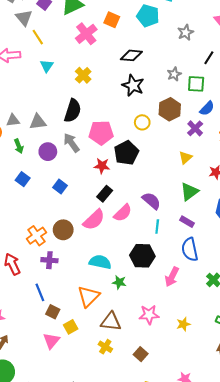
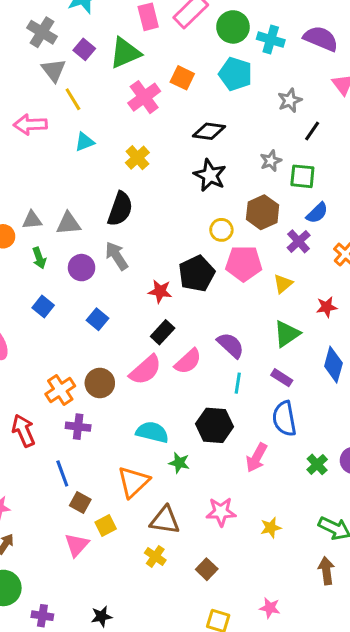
black line: (209, 58) -> (312, 131), moved
cyan triangle: (47, 66) -> (85, 142), turned 32
pink pentagon: (101, 133) -> (244, 264), moved

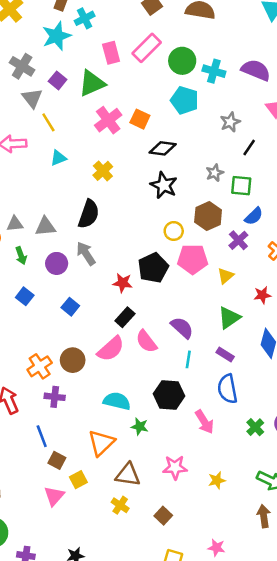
orange square: (182, 78) -> (140, 119), moved
pink semicircle: (188, 361) -> (146, 341), turned 95
pink arrow: (257, 458) -> (204, 422), turned -60

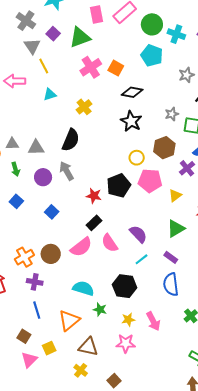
cyan line: (188, 359) -> (142, 259), turned 40
pink arrow: (204, 422) -> (153, 321), moved
blue line: (42, 436) -> (37, 310), moved
brown square: (57, 460) -> (24, 336), moved
yellow star: (217, 480) -> (128, 320), moved

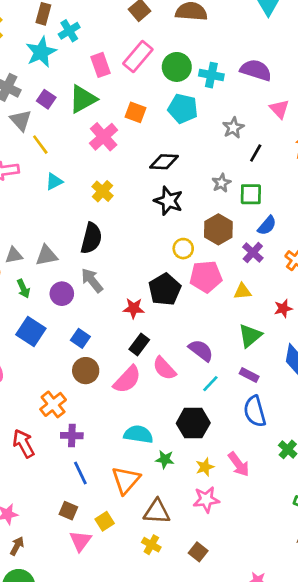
orange square: (116, 68) -> (136, 112), moved
yellow triangle: (175, 195) -> (242, 291), turned 40
blue square: (16, 201) -> (31, 331), size x1.5
brown circle: (51, 254) -> (86, 371), moved

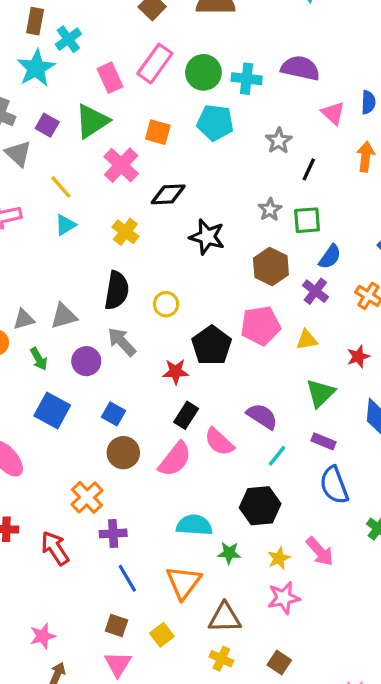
yellow line: (40, 145) -> (61, 187), moved
black diamond: (164, 162) -> (168, 194), moved
yellow circle: (183, 249) -> (166, 304), moved
pink triangle: (80, 541) -> (118, 664), moved

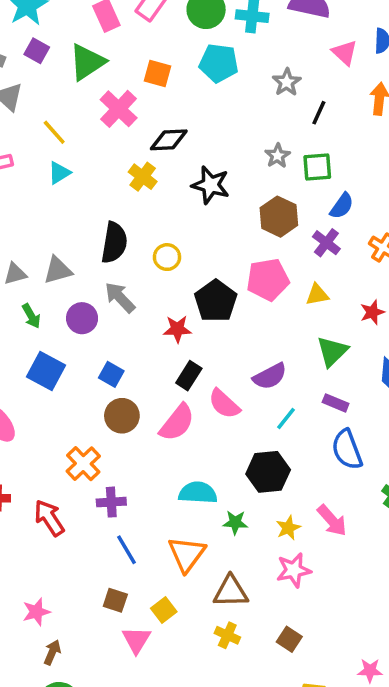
purple square: (47, 125) -> (37, 51), moved
yellow cross: (125, 232) -> (143, 177), moved
purple semicircle: (262, 416) -> (270, 376), turned 120
pink triangle: (118, 664) -> (136, 640), moved

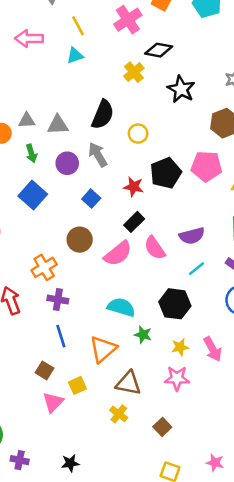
blue square: (111, 374) -> (91, 199), moved

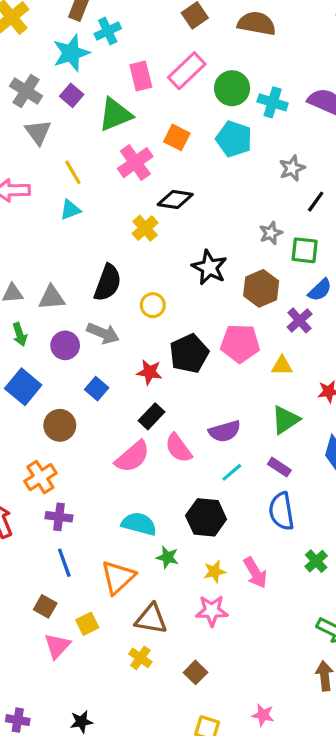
black star: (181, 89) -> (209, 267), moved
gray arrow: (98, 155) -> (103, 333), turned 145
brown circle: (80, 240) -> (60, 425), moved

